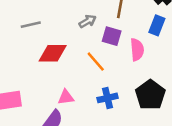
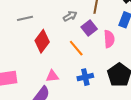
purple square: (112, 36) -> (89, 28), turned 35
red diamond: (53, 53) -> (42, 41), turned -55

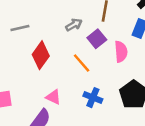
pink triangle: (52, 76) -> (53, 97), turned 32
blue cross: (85, 77) -> (93, 98), turned 35

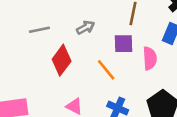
gray arrow: (74, 25) -> (86, 27), moved
purple square: (97, 39) -> (124, 44), turned 36

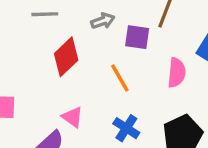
purple square: (124, 44) -> (137, 37), moved

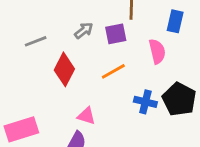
orange line: (120, 78) -> (113, 71), turned -70
blue cross: (126, 128) -> (145, 102), moved

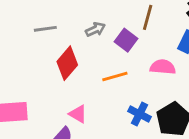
purple square: (116, 34) -> (126, 40), turned 35
pink semicircle: (157, 51) -> (163, 67), turned -85

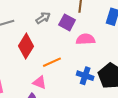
pink semicircle: (163, 67) -> (85, 39), moved
orange line: (115, 77) -> (52, 62), moved

